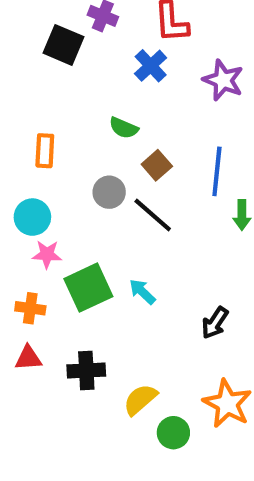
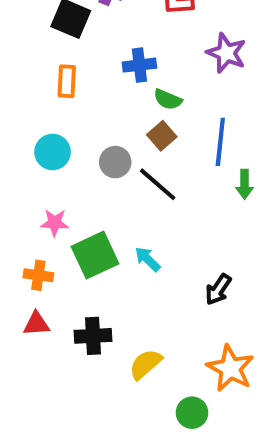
blue cross: (151, 66) -> (139, 65), moved, turned 36
green semicircle: (124, 128) -> (168, 99), moved
orange rectangle: (45, 151) -> (67, 81), moved
cyan circle: (32, 217) -> (53, 152), moved
green circle: (173, 433) -> (192, 413), moved

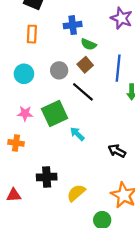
gray circle: (115, 162) -> (59, 70), moved
green square: (95, 255) -> (55, 113), moved
black arrow: (218, 289) -> (117, 151), turned 84
red triangle: (36, 324) -> (14, 195), moved

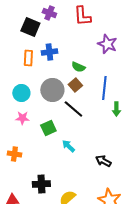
blue cross: (73, 25) -> (49, 52), moved
gray circle: (59, 70) -> (52, 90), size x1.5
pink star: (25, 113) -> (22, 118), moved
green square: (55, 113) -> (48, 128), size x0.7

